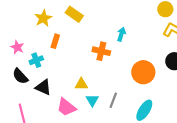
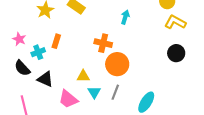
cyan arrow: (121, 34) -> (125, 17), moved
orange rectangle: (55, 41) -> (56, 41), moved
orange circle: (143, 72) -> (117, 64), moved

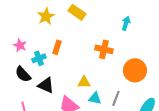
orange circle: (117, 64) -> (135, 70), moved
cyan triangle: (94, 92) -> (95, 98), turned -48

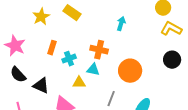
pink star: (20, 45) -> (15, 46), size x1.5
cyan cross: (39, 58) -> (69, 59), moved
cyan triangle: (95, 98) -> (93, 70), moved

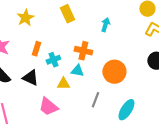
yellow rectangle: (72, 13) -> (67, 14), moved, turned 30
black triangle: (41, 86) -> (30, 78), moved

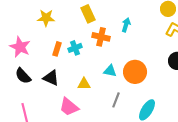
yellow star: (25, 18) -> (46, 18), turned 30
orange cross: (83, 51) -> (101, 37), moved
cyan cross: (53, 60) -> (75, 48), moved
cyan triangle: (77, 71) -> (110, 71), moved

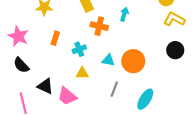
cyan cross: (75, 48) -> (79, 49), moved
black triangle: (51, 78) -> (45, 86), moved

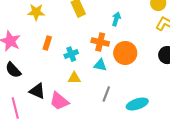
orange cross: (99, 26) -> (100, 42), moved
orange circle: (133, 61) -> (125, 53), moved
cyan ellipse: (145, 99) -> (137, 104), turned 40

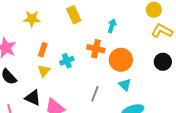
cyan triangle: (100, 65) -> (125, 85), moved, turned 32
yellow triangle: (74, 78) -> (44, 71), moved, turned -48
gray line: (106, 94) -> (95, 94), moved

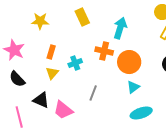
cyan arrow: (112, 26) -> (120, 28), size x1.5
cyan triangle: (125, 85) -> (133, 87), turned 40
gray line: (95, 94) -> (93, 93), moved

